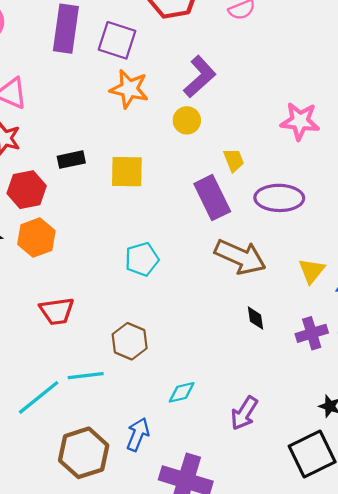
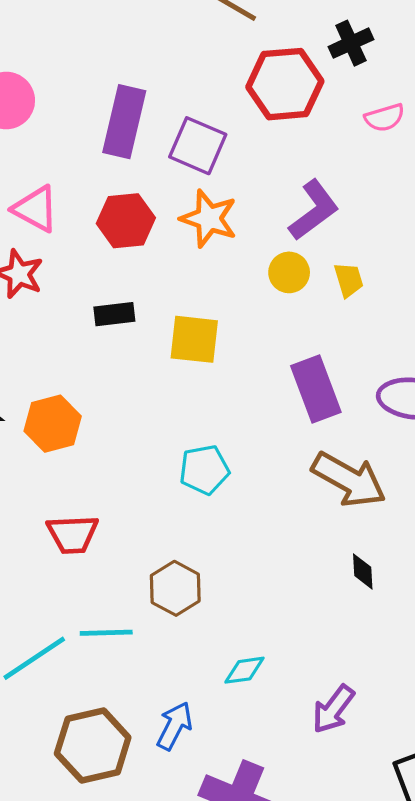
yellow trapezoid: (234, 160) -> (349, 280), moved
red hexagon: (27, 190) -> (126, 221), moved

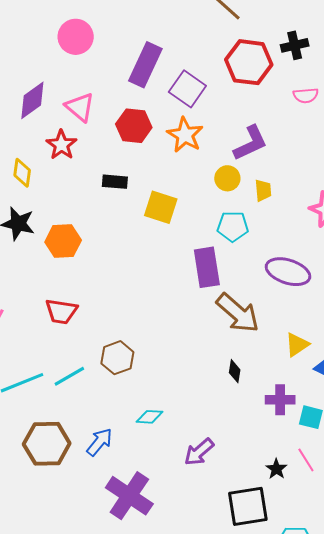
purple rectangle: (316, 389) -> (207, 267), moved
cyan pentagon: (204, 470) -> (233, 227), moved
cyan line: (106, 633) -> (69, 376), turned -40

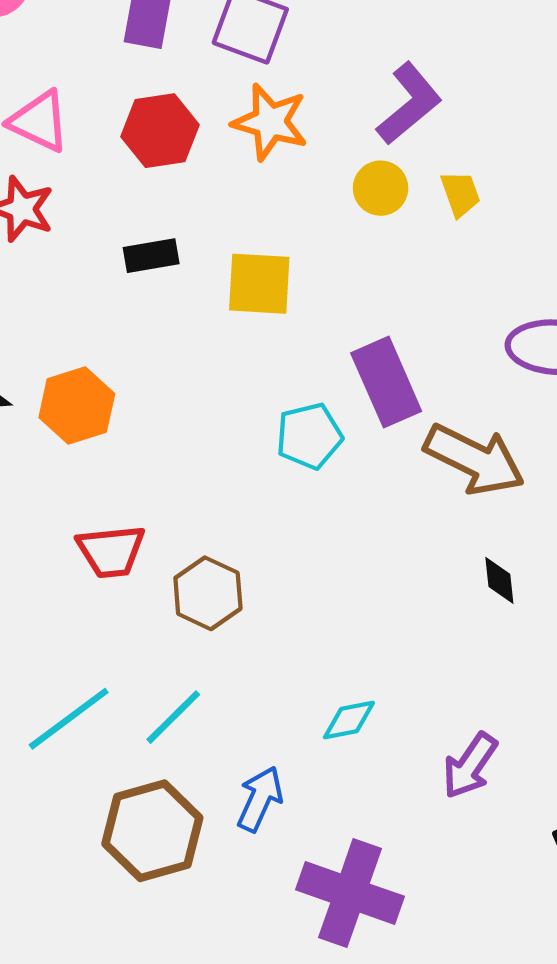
cyan pentagon: (233, 227) -> (309, 436), moved
brown hexagon: (117, 358) -> (208, 593), moved
cyan line: (69, 376) -> (173, 717), moved

